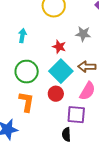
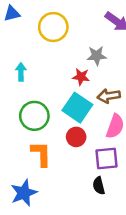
red star: (59, 47) -> (81, 77), moved

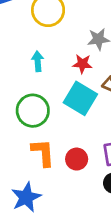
cyan arrow: (21, 72) -> (38, 61), moved
red circle: (76, 137) -> (77, 159), moved

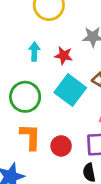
red star: (82, 64) -> (64, 56), moved

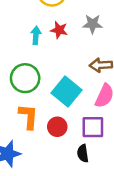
red star: (64, 56) -> (59, 30), moved
cyan square: (70, 90) -> (66, 92), moved

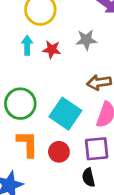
cyan arrow: (36, 35) -> (27, 45), moved

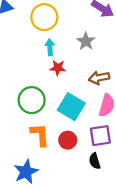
gray star: (86, 40) -> (86, 41), turned -30
cyan arrow: (27, 45) -> (50, 47), moved
red star: (52, 50) -> (58, 68), moved

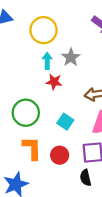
gray star: (86, 41) -> (71, 57), moved
cyan square: (71, 107) -> (65, 122), size x0.6

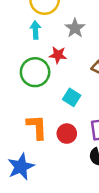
cyan arrow: (47, 61) -> (35, 30), moved
green circle: (26, 113) -> (35, 72), moved

